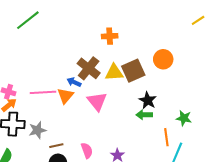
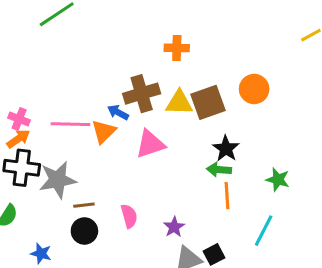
brown cross: (89, 68) -> (142, 94), turned 30
pink triangle: (97, 101) -> (150, 144), turned 45
gray star: (37, 130) -> (58, 180), size x1.4
orange line: (166, 137) -> (227, 196), moved

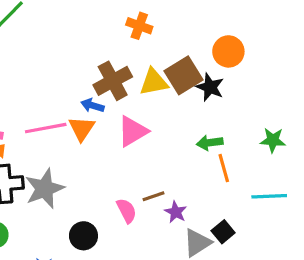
orange cross: (177, 48) -> (139, 26), turned 30
black star: (226, 149) -> (210, 87), moved
brown line: (84, 205) -> (153, 196), moved
cyan line: (264, 231) -> (269, 196), turned 72

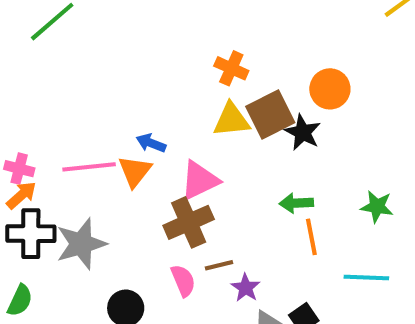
orange cross: (139, 26) -> (231, 68), moved
brown cross: (113, 81) -> (189, 222), moved

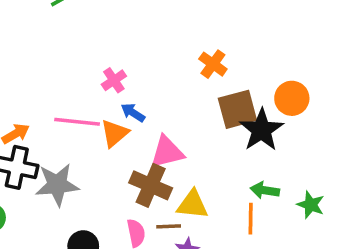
yellow triangle: (232, 120) -> (192, 205), moved
black star: (303, 132) -> (261, 130), size x1.4
pink cross: (19, 169) -> (114, 80), moved, turned 30
green arrow: (296, 203) -> (265, 190), moved
brown cross: (189, 222) -> (151, 185), turned 36

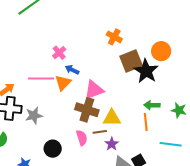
gray star: (57, 185) -> (34, 116), size x0.7

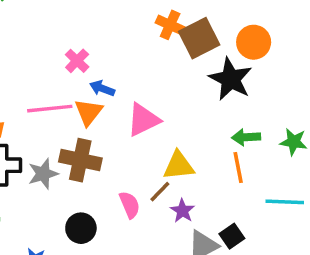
brown square: (131, 61) -> (199, 38), moved
brown cross: (87, 110) -> (80, 160), moved
brown line: (100, 132) -> (160, 192), turned -32

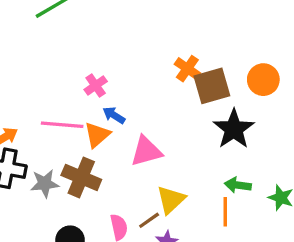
orange circle: (254, 42) -> (263, 80), moved
yellow triangle: (179, 166) -> (171, 200), turned -48

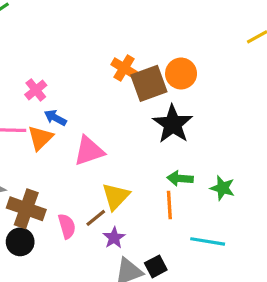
orange circle: (263, 80) -> (181, 74), moved
brown cross: (81, 177) -> (26, 209), moved

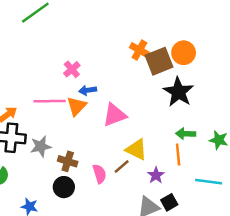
blue arrow: (55, 118) -> (88, 90), turned -35
yellow triangle: (116, 196) -> (136, 149), turned -45
brown cross: (26, 209) -> (68, 161), size x0.7
purple star: (114, 238) -> (156, 175), moved

